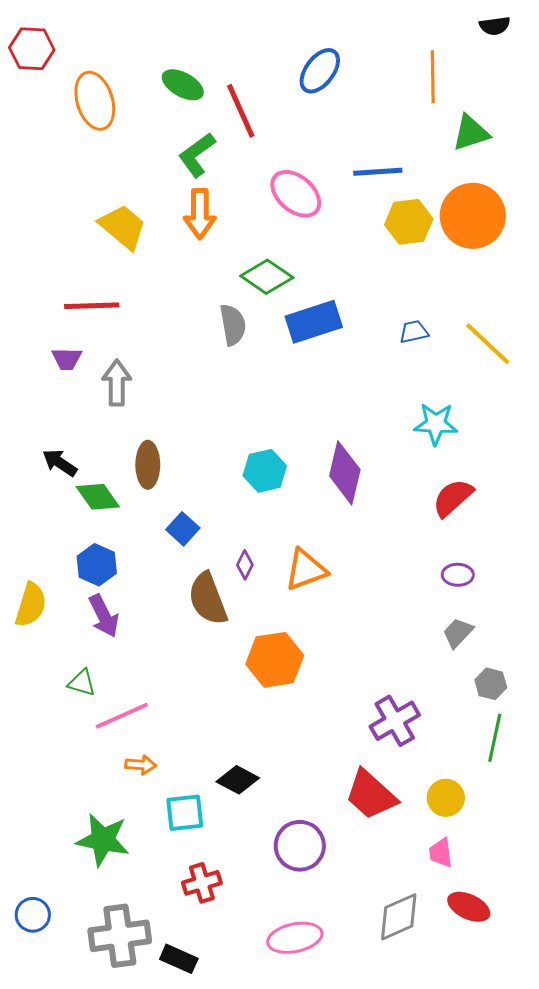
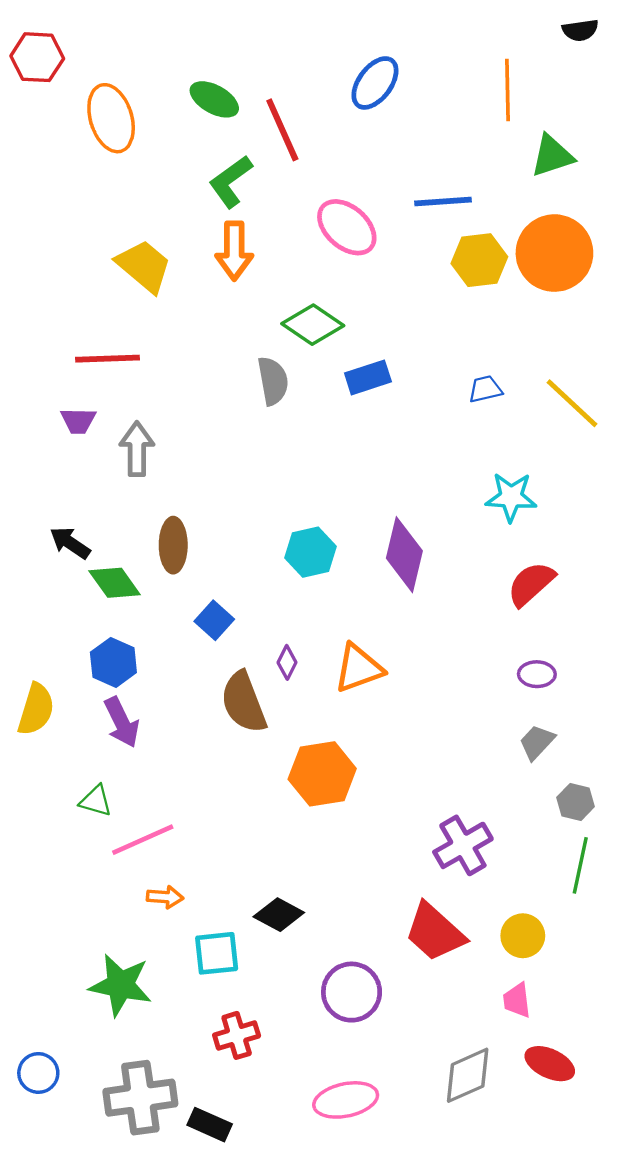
blue rectangle: (314, 322) -> (368, 377), size x0.7

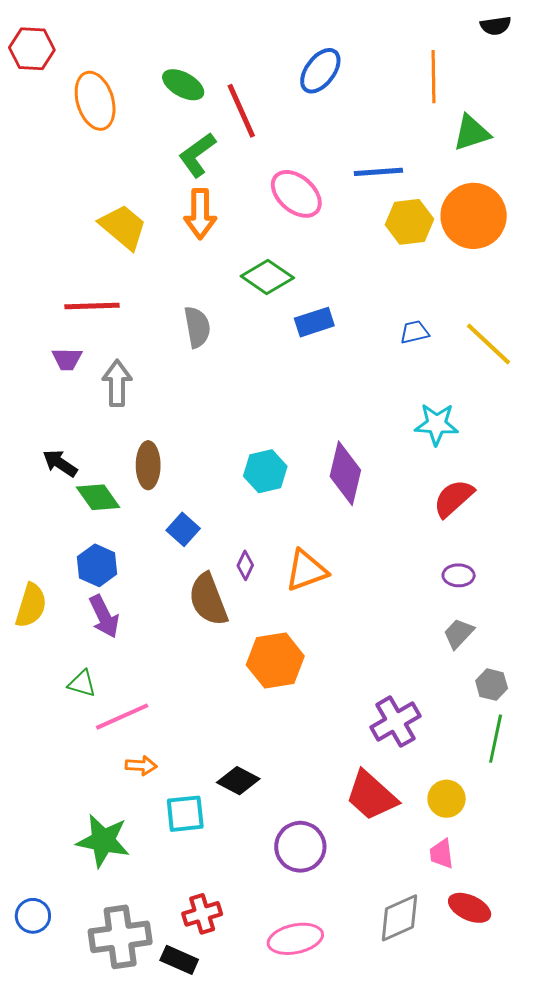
gray semicircle: (273, 381) -> (197, 327), moved
red cross: (237, 1035) -> (202, 914), moved

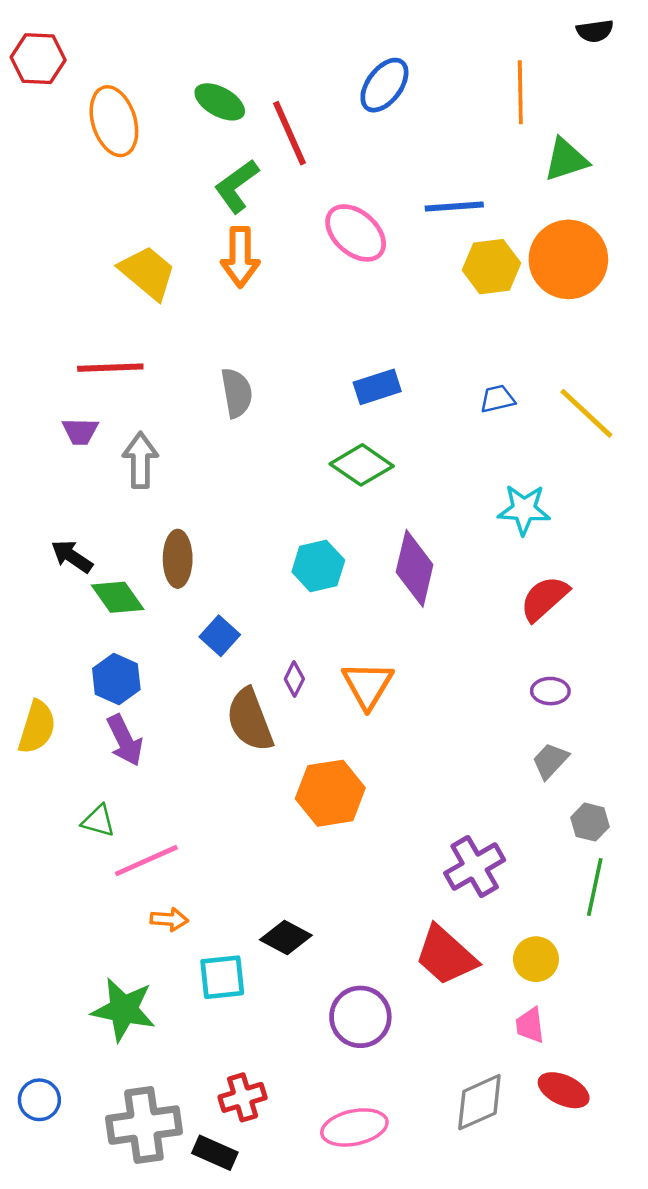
green diamond: (267, 277) -> (362, 465), moved
orange triangle: (306, 570) -> (368, 685), turned -39

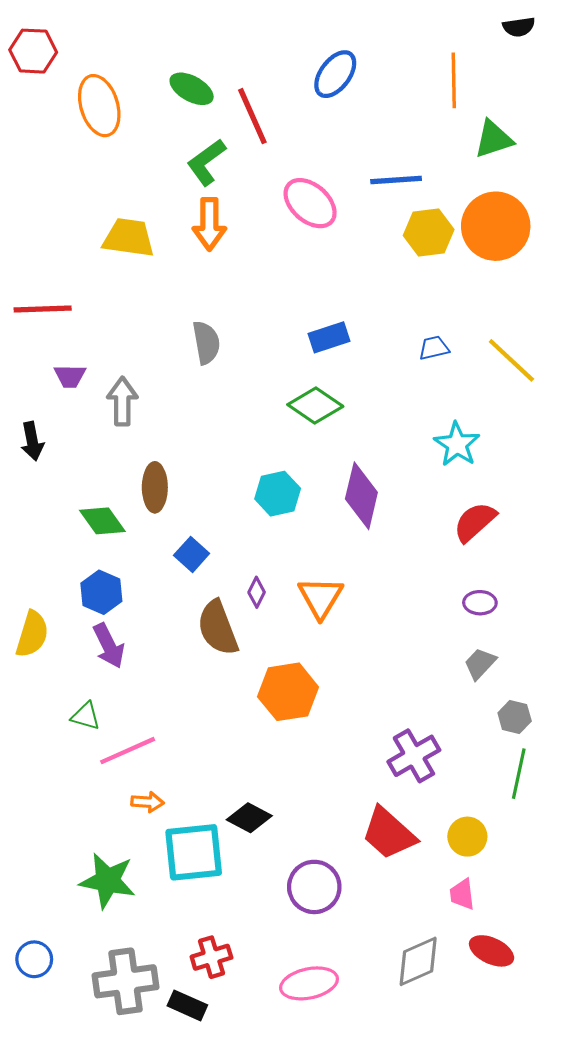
yellow trapezoid: (148, 273) -> (129, 238), turned -32
red line: (110, 368) -> (43, 309), moved
cyan star: (524, 509) -> (457, 444), turned 30
black arrow: (72, 556) -> (32, 441), moved, turned -135
cyan square: (222, 977) -> (194, 852), size x1.5

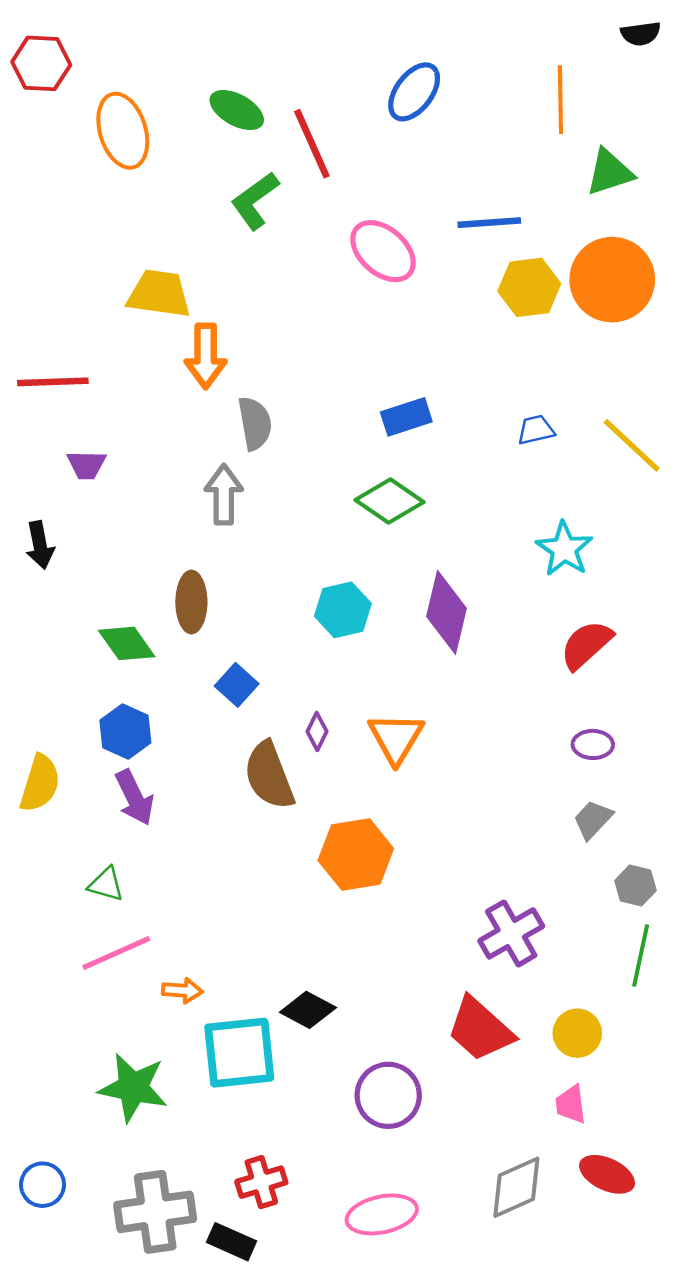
orange arrow: (209, 224) -> (206, 356), moved
gray arrow: (122, 401) -> (224, 495), moved
pink line: (128, 751) -> (116, 953), moved

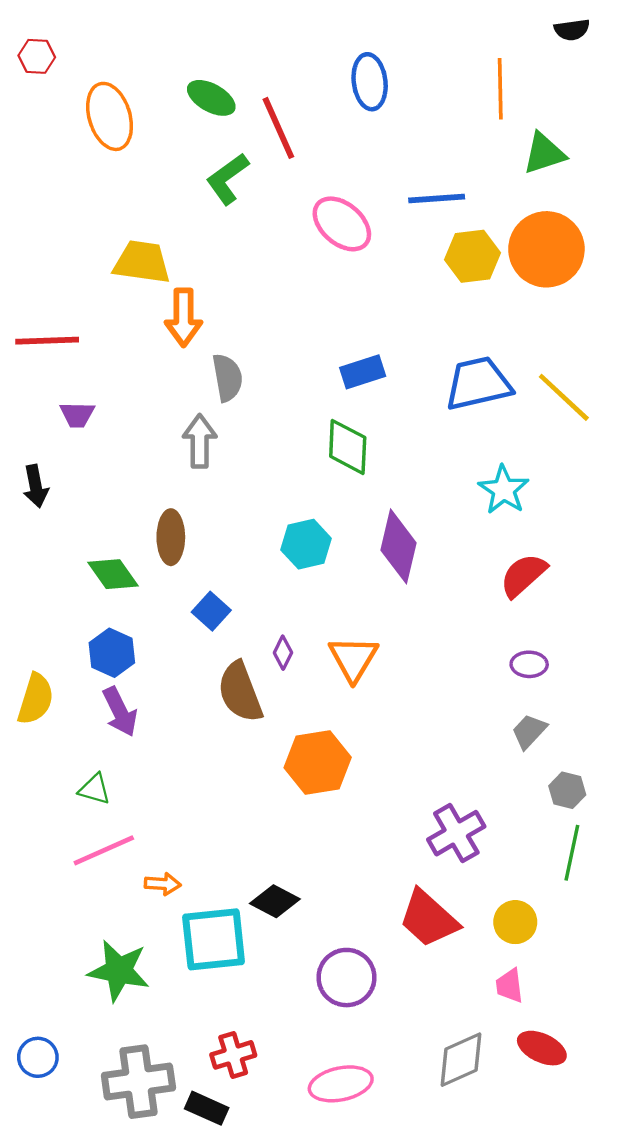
red hexagon: (41, 63) -> (37, 56), size x0.7
blue ellipse: (414, 92) -> (370, 82), turned -44
blue trapezoid: (536, 430) -> (478, 383), size x2.0
green diamond: (390, 501) -> (348, 447), turned 58

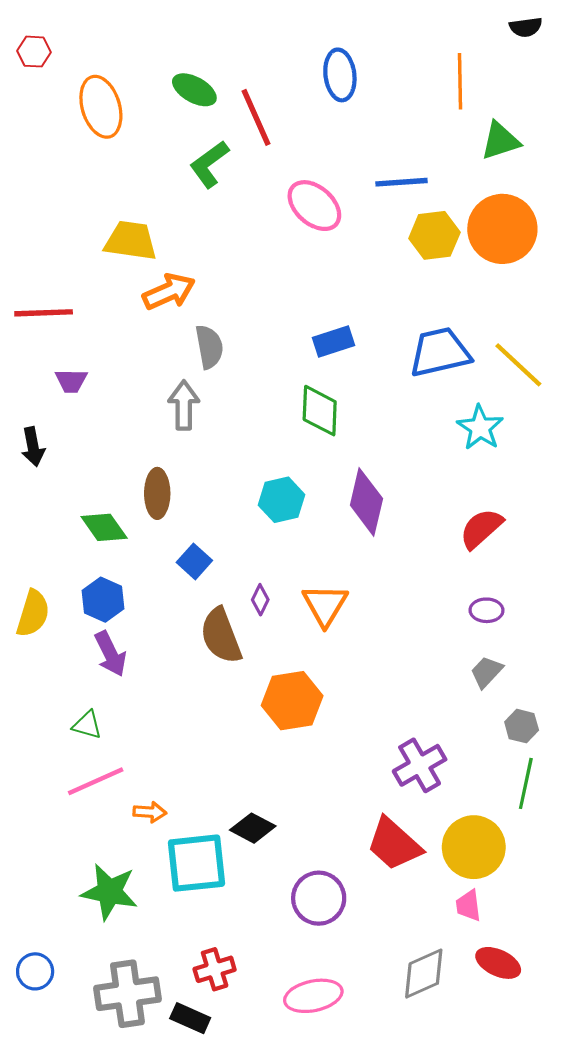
orange arrow: (184, 318) -> (169, 292), turned -114
cyan star: (504, 490) -> (480, 428), moved
yellow semicircle: (36, 699) -> (33, 613), moved
yellow circle: (515, 922) -> (474, 847), size x1.6

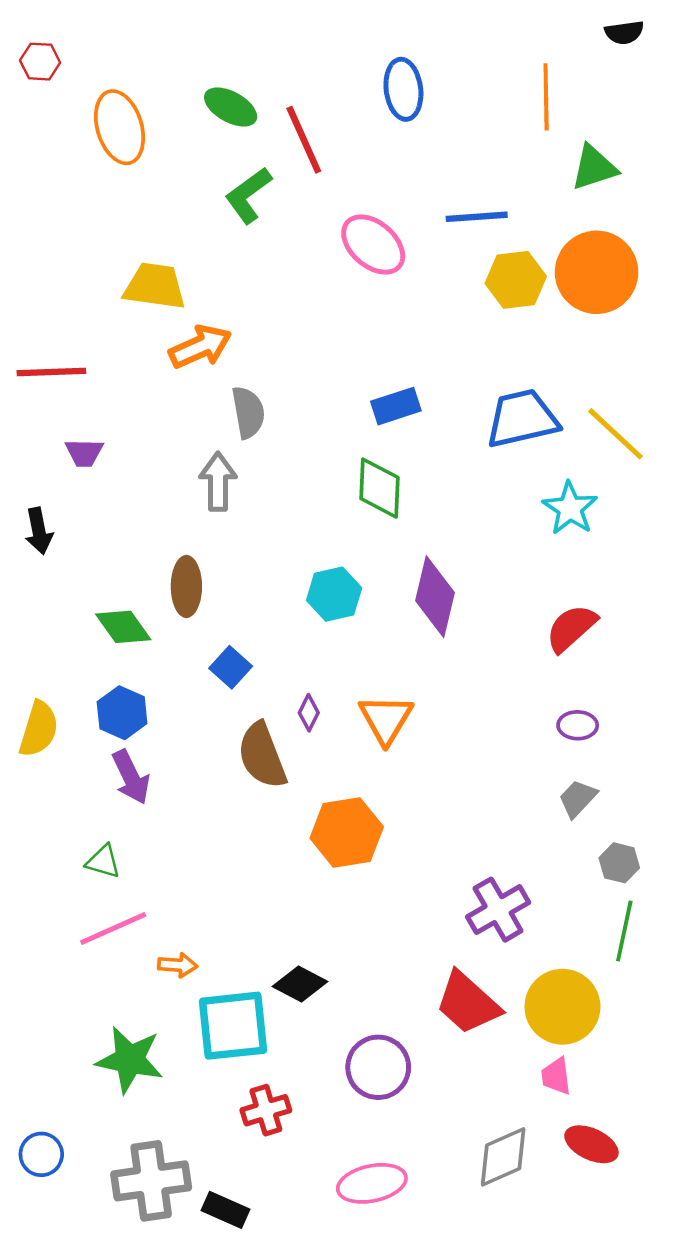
red cross: (215, 969) -> (266, 1110), moved

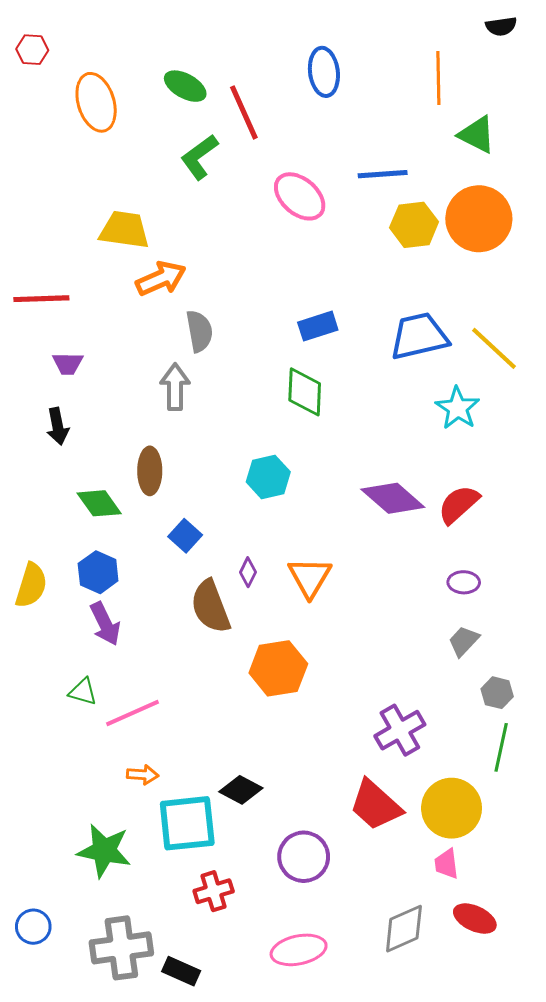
green triangle: (594, 168) -> (477, 135), turned 45
black arrow: (39, 531) -> (58, 426), moved
purple diamond: (435, 597) -> (393, 498), moved, turned -62
pink line: (113, 928) -> (133, 713), moved

